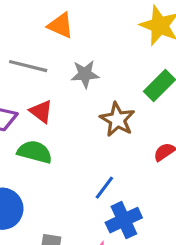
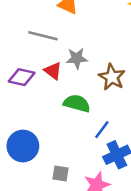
gray star: (85, 74) -> (77, 58), moved
green semicircle: (35, 152) -> (77, 103), moved

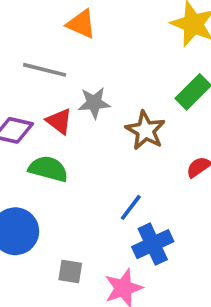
green semicircle: (77, 103) -> (48, 169), moved

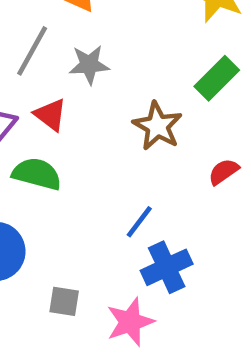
gray line: (45, 70) -> (32, 51), turned -75
gray star: (94, 103) -> (89, 65), moved

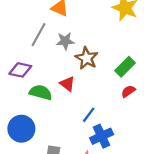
green rectangle: (217, 78) -> (125, 67), moved
red triangle: (50, 115) -> (67, 84), moved
brown star: (158, 126) -> (87, 58), moved

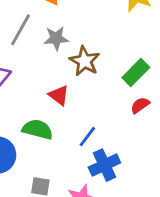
green semicircle: (41, 92) -> (38, 129), moved

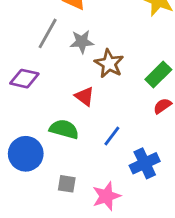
blue cross: (104, 165) -> (145, 163), moved

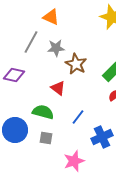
gray square: (67, 184) -> (46, 138), moved

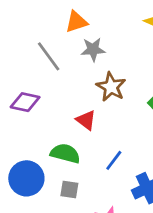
orange triangle: (51, 17) -> (76, 22), turned -42
gray line: (31, 42) -> (49, 56), turned -65
gray star: (56, 48) -> (93, 49), moved

